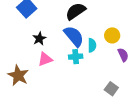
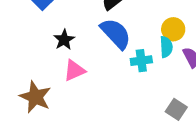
cyan semicircle: (92, 45) -> (166, 47), moved
cyan cross: (76, 57) -> (141, 61), moved

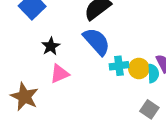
yellow circle: (173, 29) -> (139, 68), moved
cyan semicircle: (166, 47) -> (153, 74), moved

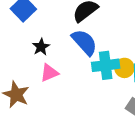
cyan cross: (119, 66) -> (106, 65), size x1.5

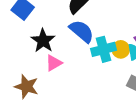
black star: (41, 47) -> (43, 41), size x1.5

